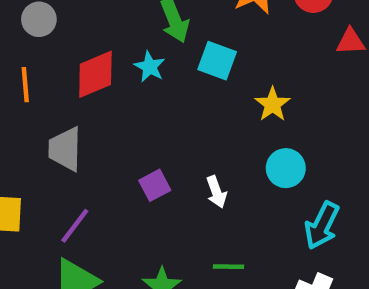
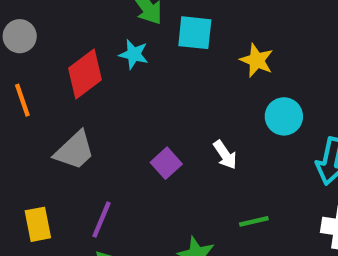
gray trapezoid: (65, 149) -> (75, 151), turned -120

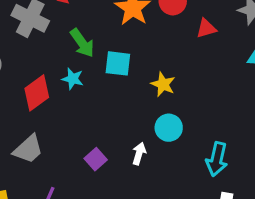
cyan circle: (284, 116) -> (169, 128), moved
white arrow: (225, 155) -> (139, 154), turned -130

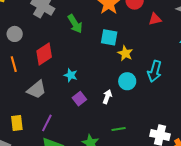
cyan square: (118, 63) -> (109, 37), moved
cyan star: (73, 79) -> (71, 75), moved
cyan arrow: (217, 159) -> (155, 71), moved

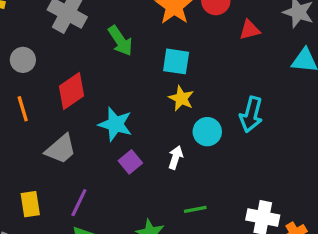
yellow star: (125, 53) -> (181, 98), moved
cyan star: (71, 75) -> (115, 124), size x1.5

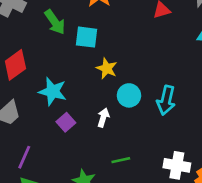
cyan square: (176, 61) -> (86, 37), moved
cyan arrow: (251, 114) -> (166, 100), moved

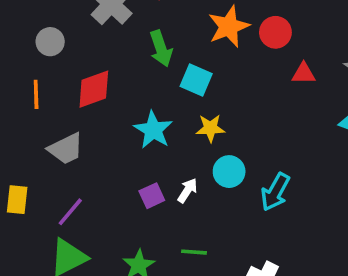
yellow star: (107, 68) -> (210, 128), turned 30
cyan star: (53, 91) -> (153, 130), moved
purple square: (66, 122) -> (152, 196), moved

